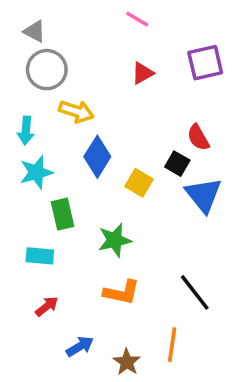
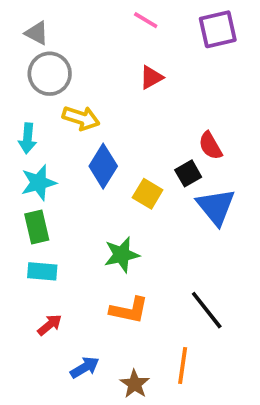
purple square: (205, 63) -> (218, 29), moved
black square: (177, 164) -> (188, 173), turned 30
green rectangle: (62, 214) -> (37, 227), moved

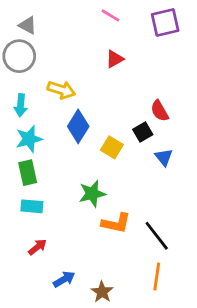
gray circle: (50, 74) -> (19, 56), moved
blue triangle: (216, 207) -> (164, 157), size x0.6
orange L-shape: (129, 310) -> (116, 223), moved
orange line: (183, 366) -> (157, 276), moved

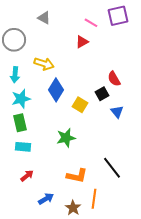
pink line: (110, 15) -> (91, 23), moved
gray triangle: (28, 25) -> (44, 18), moved
orange L-shape: (116, 223) -> (77, 176), moved
orange line: (157, 276) -> (94, 199), moved

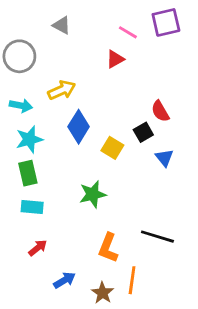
yellow arrow: (44, 64) -> (62, 90), turned -42
cyan arrow: (15, 75) -> (21, 106), turned -84
black line: (112, 168) -> (157, 237), turned -35
orange L-shape: (77, 176) -> (108, 248), turned 100

